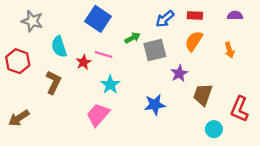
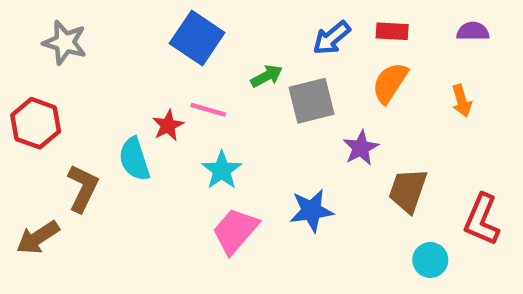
cyan semicircle: (59, 47) -> (134, 159), moved
brown L-shape: (53, 82) -> (83, 188), moved
pink trapezoid: (98, 115) -> (235, 231), moved

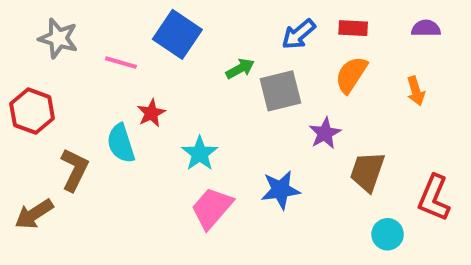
pink line: (208, 110) -> (121, 63), moved

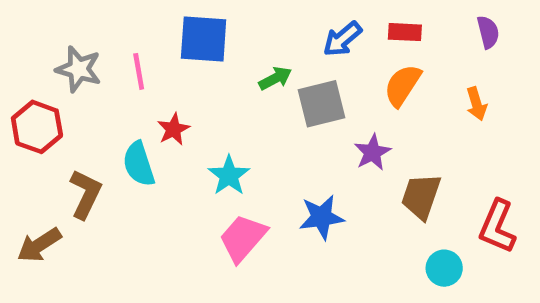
purple semicircle: (426, 28) -> (488, 32), turned 76
blue square: (177, 34) -> (204, 39), turned -30
gray star: (58, 38) -> (79, 69), moved
pink line: (121, 63) -> (139, 71), turned 64

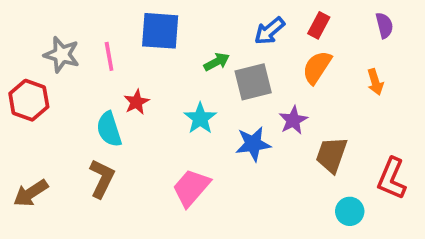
red rectangle: (405, 32) -> (319, 25), turned -65
cyan star: (229, 176) -> (200, 118), moved
brown L-shape: (86, 194) -> (102, 179), moved
blue star: (322, 217) -> (253, 144), moved

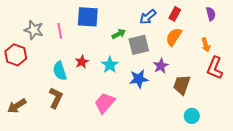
red star: (136, 102) -> (82, 62), moved
red L-shape: (392, 179) -> (215, 68), moved

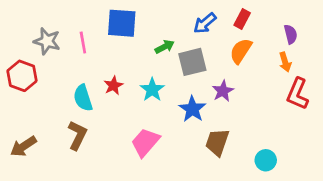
purple semicircle: (211, 14) -> (291, 34), moved
blue star: (139, 79) -> (192, 109), turned -30
brown trapezoid: (182, 85) -> (217, 142), moved

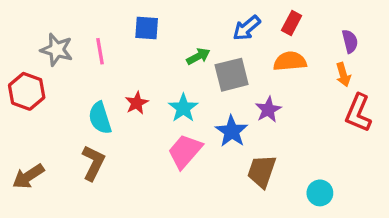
blue square: (122, 23) -> (147, 28), size x0.7
orange semicircle: (241, 51) -> (290, 61), turned 52
pink trapezoid: (145, 142) -> (185, 151), moved

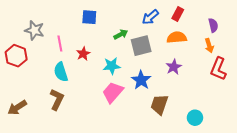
pink line: (100, 51) -> (60, 44), moved
red star: (137, 103) -> (83, 54), moved
cyan star: (183, 108) -> (112, 66), turned 30
purple star: (268, 110) -> (174, 67), moved

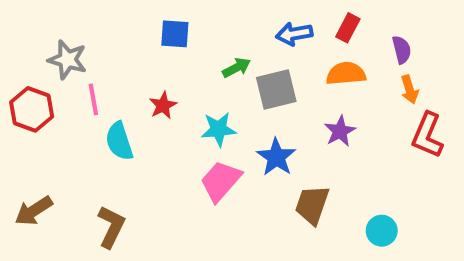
blue arrow: (150, 17) -> (294, 34), turned 30
purple semicircle: (213, 25) -> (402, 50), moved
pink line: (60, 44) -> (93, 99), moved
brown L-shape: (57, 99) -> (111, 227), moved

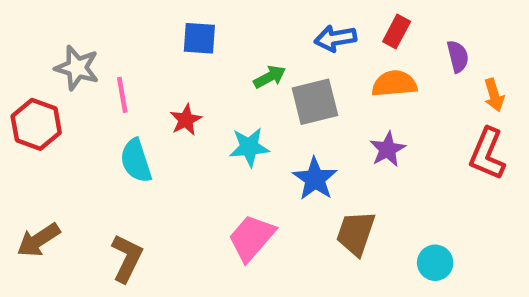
orange arrow: (410, 89) -> (494, 95), moved
pink line: (93, 99) -> (122, 95), moved
pink trapezoid: (221, 181) -> (252, 238), moved

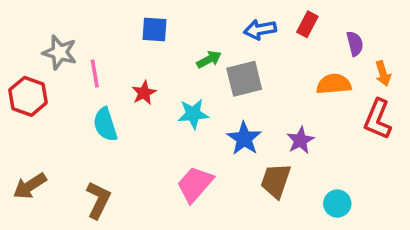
orange semicircle: (394, 84) -> (334, 84), moved
purple star: (388, 149) -> (300, 140), moved

